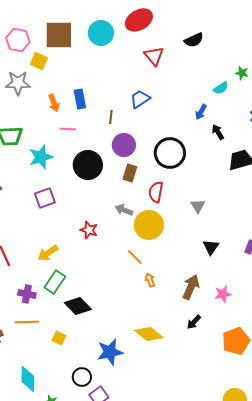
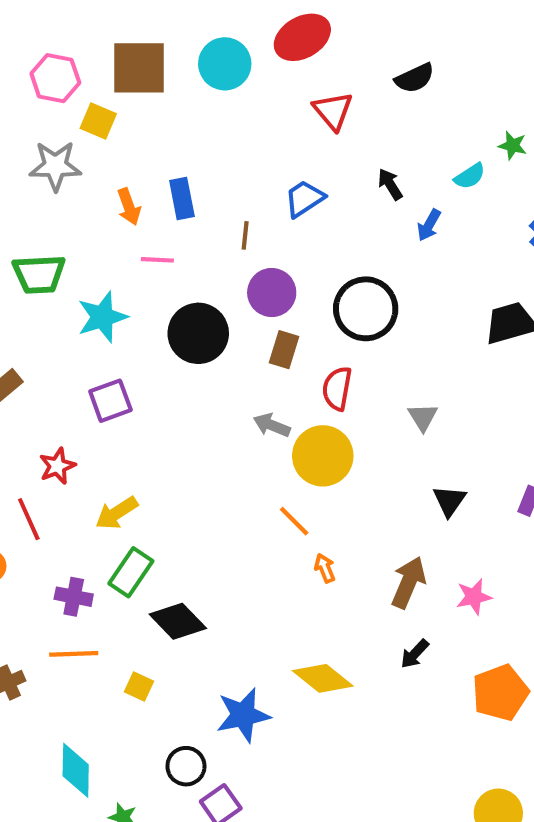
black arrow: (218, 132) -> (390, 184), moved
red star: (89, 230) -> (57, 466), moved, turned 30

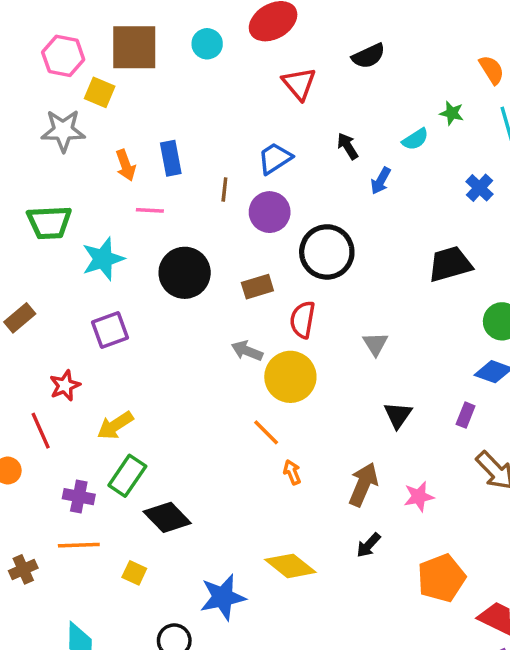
cyan circle: (225, 64) -> (207, 44), size x0.7
purple circle: (272, 293) -> (270, 212), moved
brown rectangle: (284, 350) -> (257, 287), turned 56

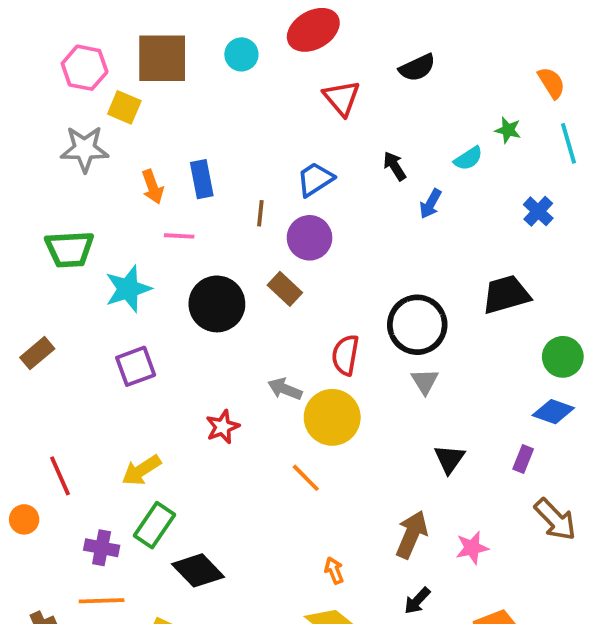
black circle: (327, 252) -> (417, 325), moved
brown rectangle: (257, 287) -> (285, 289), moved, turned 60
red star: (65, 386) -> (223, 427), moved
orange arrow: (292, 472) -> (334, 570), moved

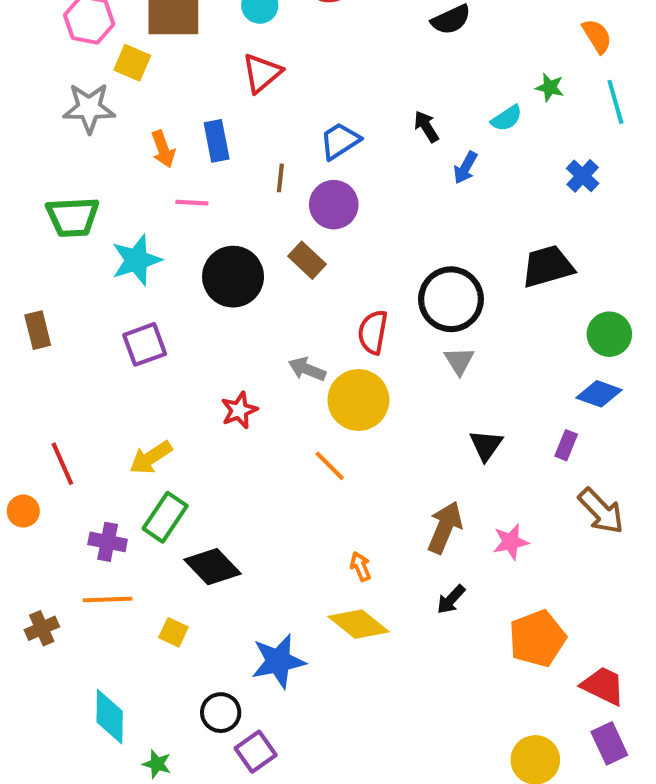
red triangle: (342, 98) -> (262, 73), moved, turned 30
brown rectangle: (37, 353) -> (38, 330), turned -64

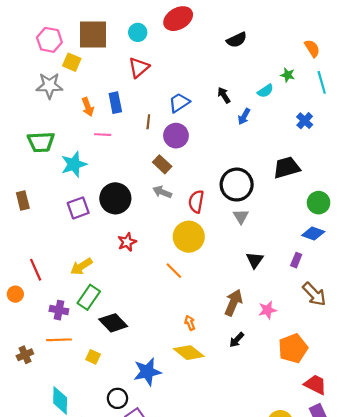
black circle: (233, 277) -> (115, 198), moved
gray arrow: (307, 369) -> (162, 192), moved
orange pentagon: (537, 639) -> (293, 348), moved

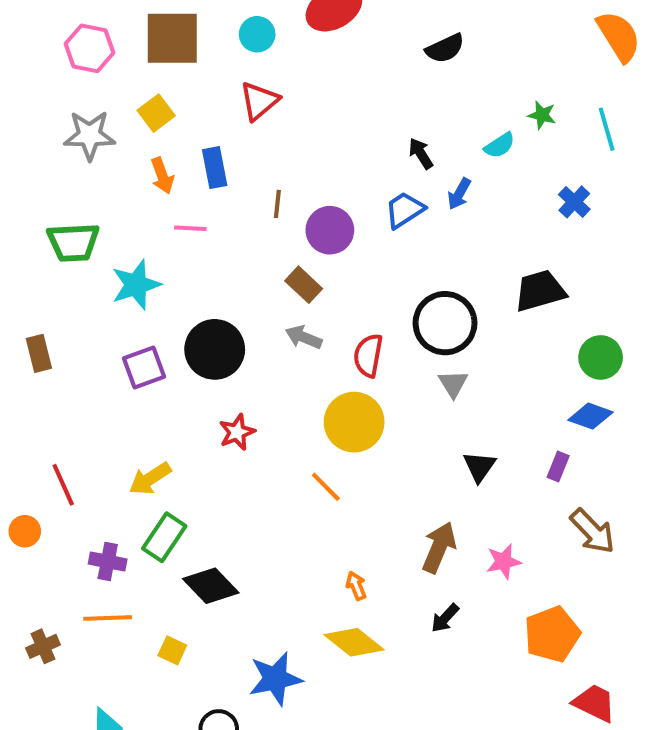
orange semicircle: (312, 48) -> (619, 36), moved, size x1.5
yellow square: (72, 62) -> (156, 113), moved, turned 30
blue trapezoid: (179, 103) -> (405, 210), moved

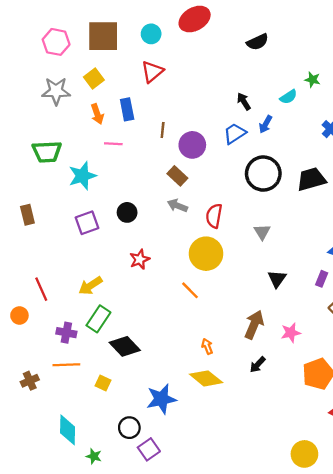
black circle: (445, 323) -> (263, 174), moved
black circle: (215, 349) -> (127, 212), size x0.6

